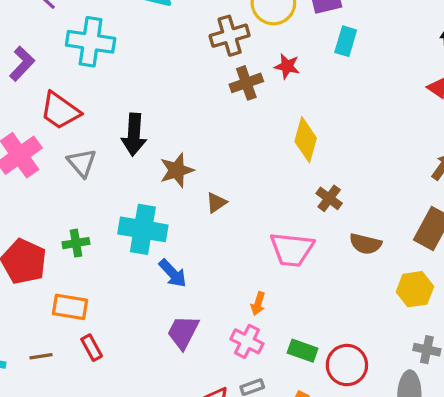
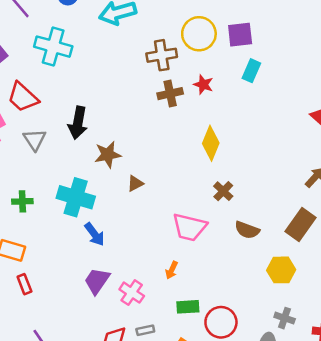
orange arrow: (258, 304) -> (172, 270), moved
pink cross: (247, 341) -> (132, 293), moved
green rectangle: (303, 351) -> (188, 307), turned -30

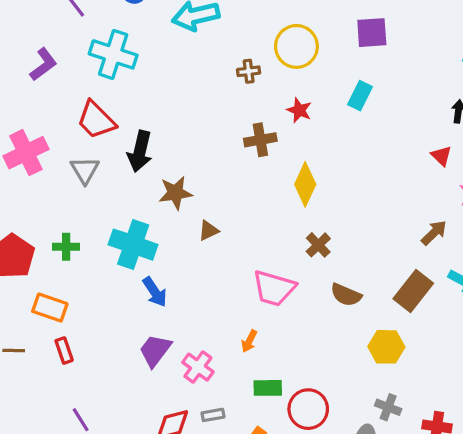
purple square: (240, 35) -> (372, 33), moved
brown cross: (162, 55) -> (249, 71), size x0.6
brown cross: (170, 94) -> (260, 140), moved
red trapezoid: (23, 97) -> (96, 120), moved

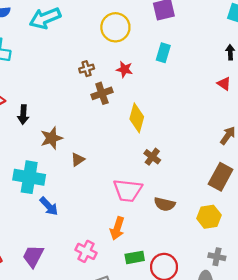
brown cross: (249, 71) -> (87, 69), moved
black arrow: (140, 151) -> (23, 115), size x0.7
brown semicircle: (346, 295) -> (165, 204), moved
orange arrow: (249, 341) -> (117, 228), size x1.5
purple trapezoid: (155, 350) -> (33, 256), moved

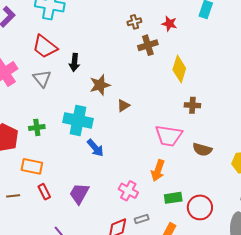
brown cross: (152, 157) -> (192, 105), turned -35

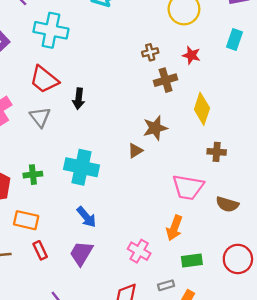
brown star: (100, 85) -> (155, 128), moved
blue arrow: (95, 148) -> (86, 217), moved
red circle: (200, 207) -> (238, 259), moved
gray rectangle: (142, 219) -> (166, 285), moved

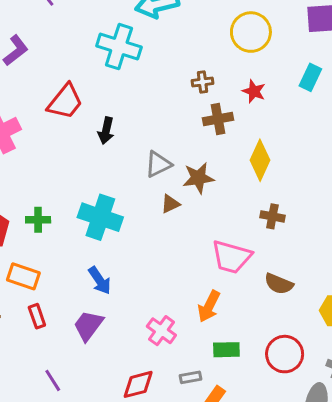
cyan cross: (51, 30) -> (119, 47), moved
red trapezoid: (44, 80) -> (65, 102), turned -96
gray triangle: (40, 117) -> (158, 164), moved, turned 35

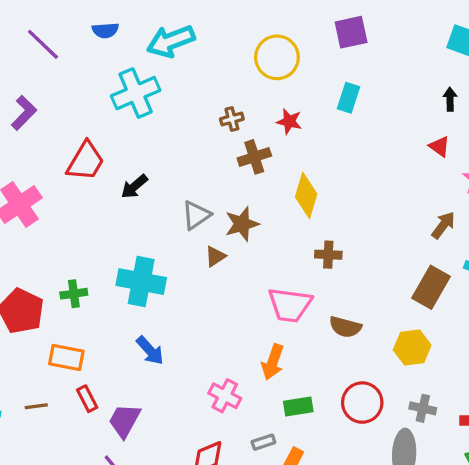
cyan cross: (119, 47) -> (136, 93), turned -33
black arrow: (106, 131) -> (134, 186), turned 45
purple trapezoid: (88, 326) -> (124, 421), moved

